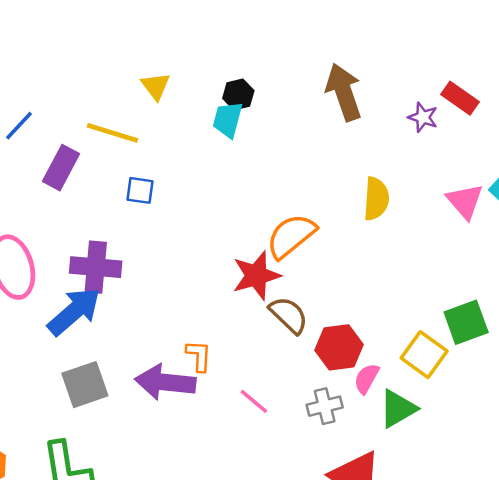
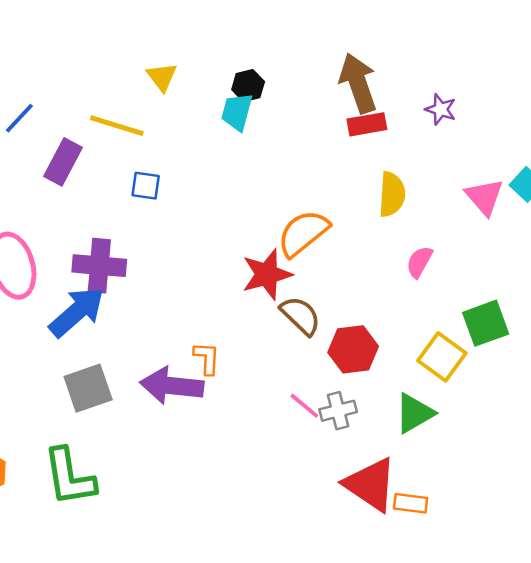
red rectangle: (460, 98) -> (367, 124), moved, turned -45
pink semicircle: (367, 379) -> (419, 262), moved
pink line: (254, 401) -> (304, 406), moved

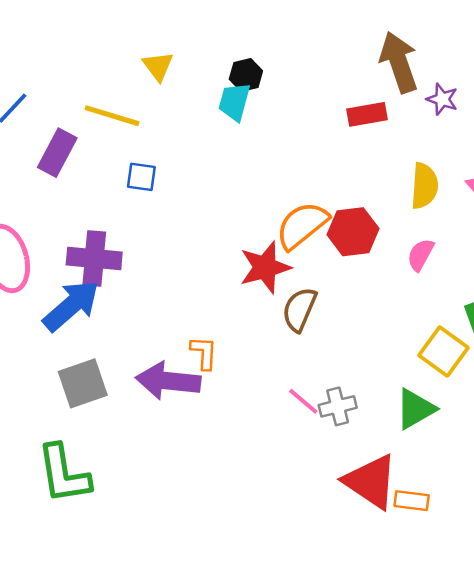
brown arrow: (358, 83) -> (399, 62), moved
yellow semicircle: (392, 194) -> (424, 186), moved
brown semicircle: (301, 316) -> (299, 309), turned -111
red hexagon: (353, 349) -> (353, 232), moved

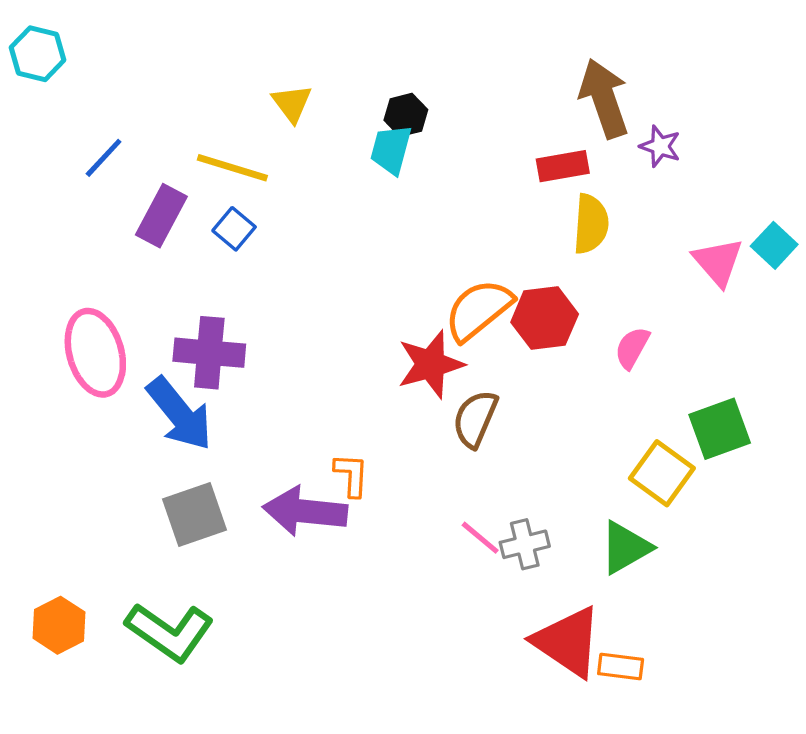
blue square: (141, 177) -> (234, 229), moved, turned 32
yellow semicircle: (424, 186) -> (591, 224), moved
blue arrow: (71, 306) -> (180, 414), turned 92
green L-shape: (64, 474) -> (170, 632), turned -46

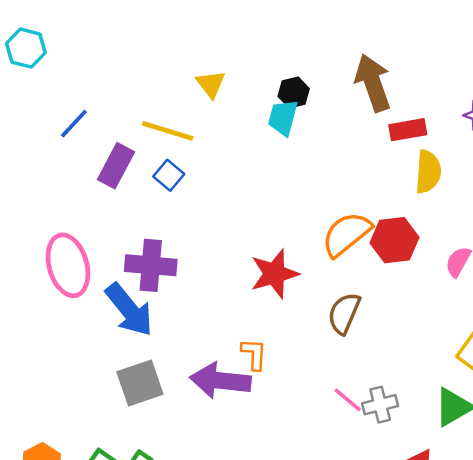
brown arrow: (604, 98) -> (373, 83), moved
red star: (431, 364) -> (274, 274), moved

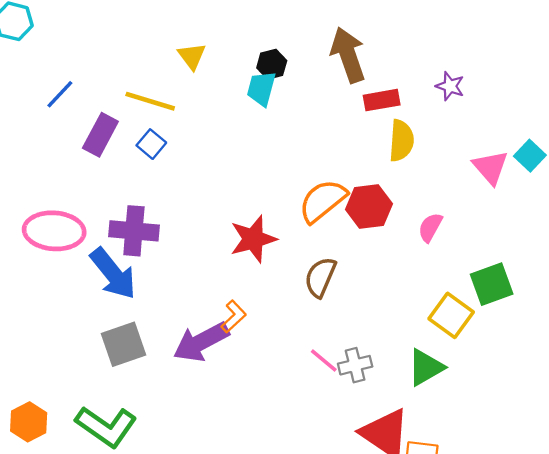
pink ellipse: (68, 265) -> (54, 231), turned -70
orange L-shape: (254, 354) -> (234, 317), turned 44
purple arrow: (220, 381) -> (201, 342), turned -34

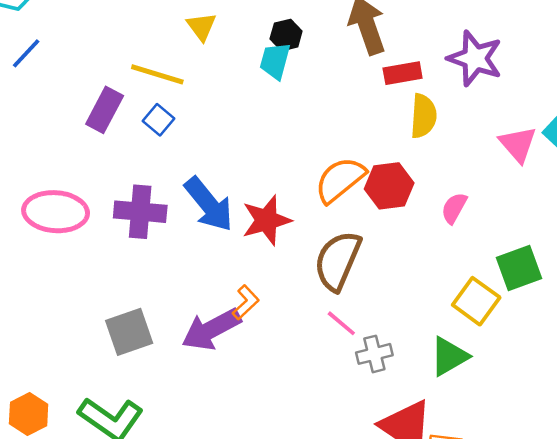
purple star: (450, 86) -> (475, 58), size x1.8
blue line: (60, 94) -> (26, 53), moved
blue arrow: (113, 274) -> (209, 204), moved
brown semicircle: (320, 277) -> (338, 261), size x1.4
pink line: (324, 361) -> (341, 323), moved

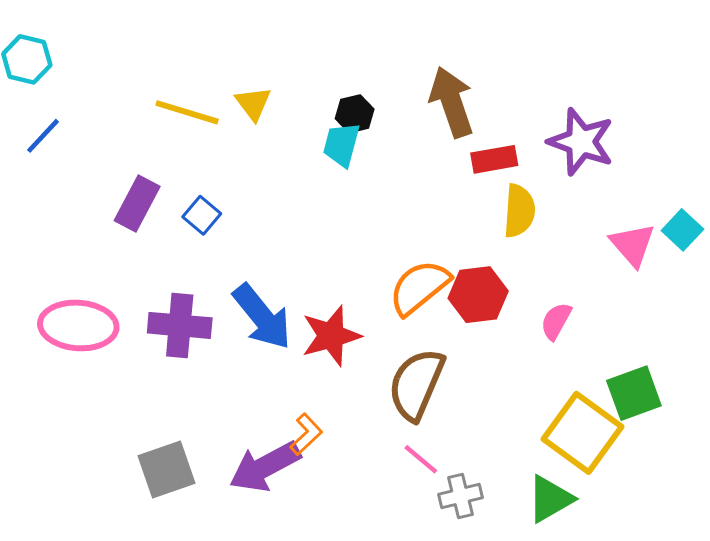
yellow line: (157, 74) -> (187, 112), moved
yellow square: (476, 301) -> (583, 433), size x1.4

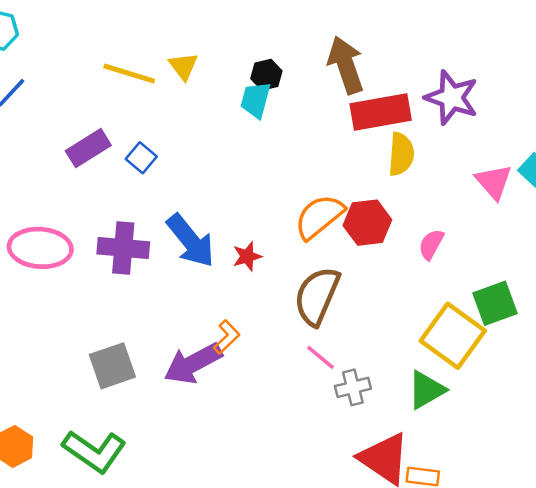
red rectangle: (494, 159) -> (381, 112), size x1.6
purple rectangle: (137, 203) -> (88, 148), turned 30
red star: (331, 336) -> (247, 256), size x0.6

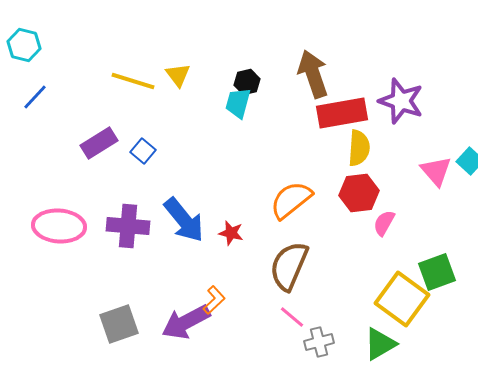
red hexagon: (367, 223) -> (359, 193), moved
red star: (247, 256) -> (231, 233), turned 30

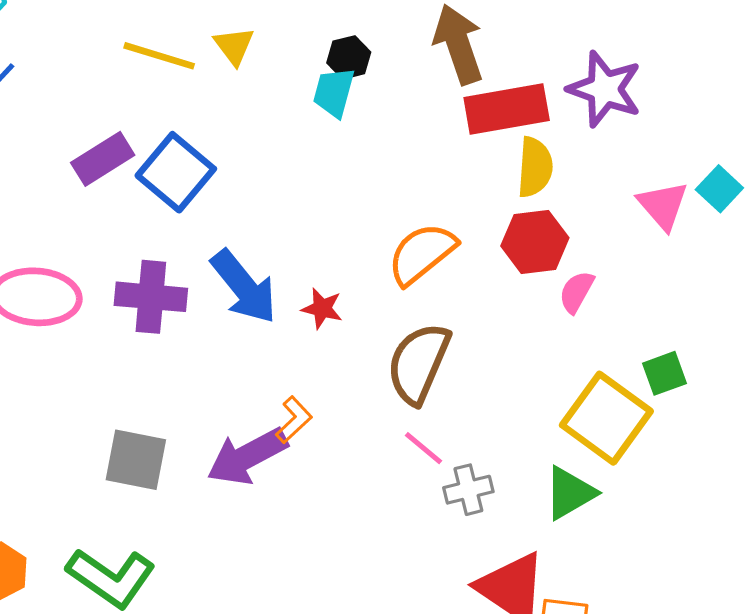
blue square: (143, 151) -> (176, 172), size x1.8
green square: (437, 272) -> (665, 373), size x0.7
gray square: (119, 324) -> (136, 460), turned 30

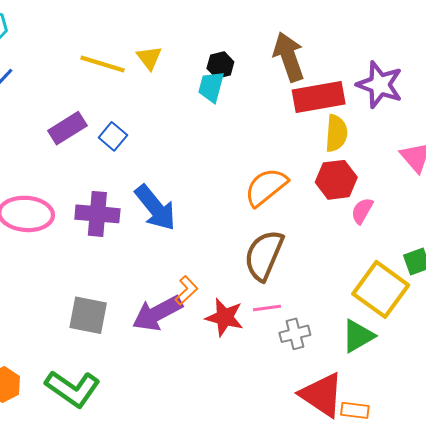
blue square: (176, 172) -> (113, 136), size x0.6
red star: (322, 308) -> (225, 317), moved, size x1.5
pink line: (423, 448) -> (267, 308), turned -48

